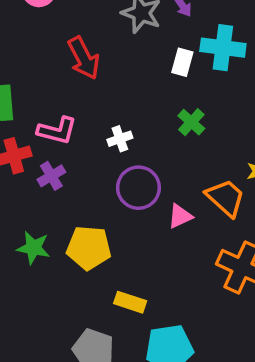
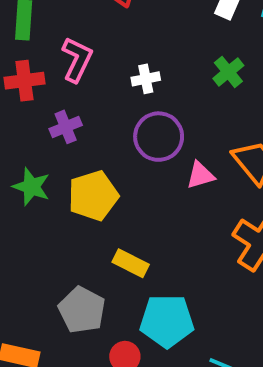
pink L-shape: (57, 131) -> (77, 60), turned -87
purple cross: (51, 176) -> (66, 127), moved
yellow pentagon: (89, 248) -> (93, 196), turned -30

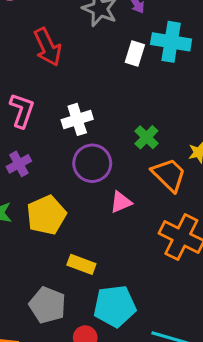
green cross: (228, 72) -> (146, 137), moved
white cross: (146, 79) -> (77, 119), size x1.4
pink triangle: (200, 175) -> (121, 202), moved

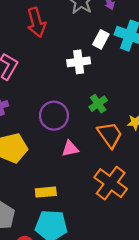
white cross: (77, 119) -> (79, 62), moved
yellow rectangle: (81, 264) -> (46, 192), moved, turned -36

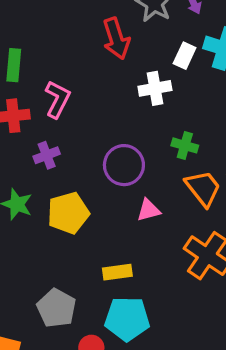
red arrow: (36, 22) -> (116, 39), moved
green cross: (98, 104) -> (185, 145), turned -36

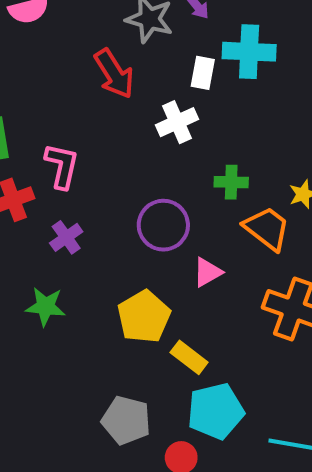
yellow pentagon: (68, 213) -> (144, 317), moved
yellow rectangle: (117, 272) -> (189, 357), turned 60

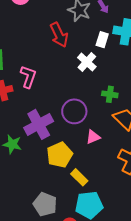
white cross: (177, 122) -> (87, 62), turned -30
purple cross: (66, 237) -> (39, 124), moved, size x1.8

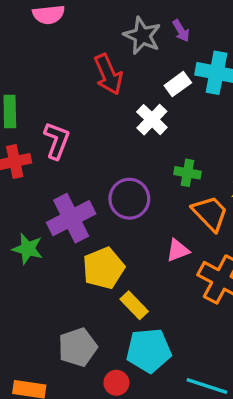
white rectangle: (102, 40) -> (178, 84), turned 35
pink triangle: (93, 137) -> (178, 250), moved
gray pentagon: (45, 204) -> (78, 347), turned 30

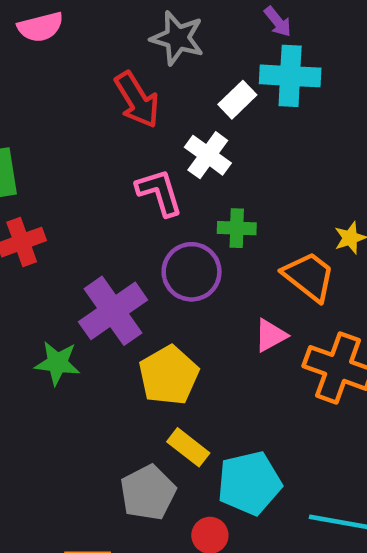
purple arrow: (181, 31) -> (278, 22), moved
pink L-shape: (57, 141) -> (159, 192), moved, turned -30
green cross: (187, 173) -> (237, 228), moved
yellow rectangle: (134, 305) -> (188, 447), moved

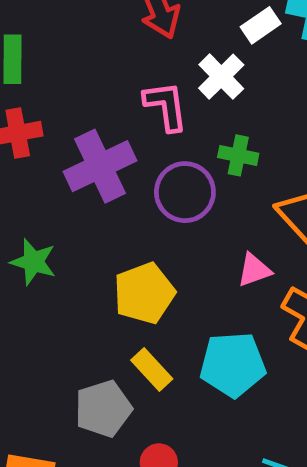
purple cross: (113, 311) -> (100, 166), moved
cyan pentagon: (249, 483) -> (233, 365), moved

